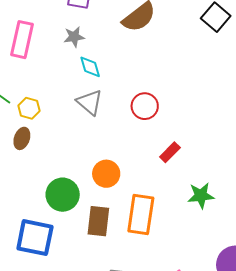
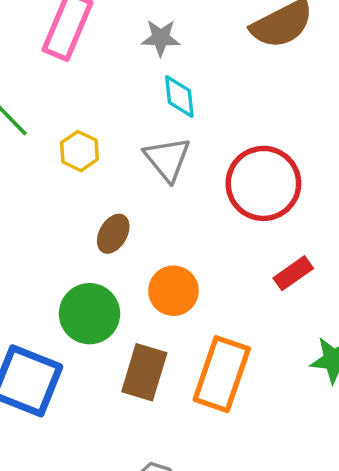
red circle: (145, 106) -> (263, 183), size x1.5
yellow hexagon: (29, 108) -> (79, 151), moved
brown ellipse: (22, 138) -> (113, 234), moved

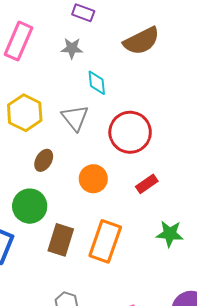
cyan diamond: (179, 96) -> (97, 83), moved
yellow hexagon: (79, 151) -> (25, 113), size x1.6
orange circle: (173, 291) -> (93, 179), moved

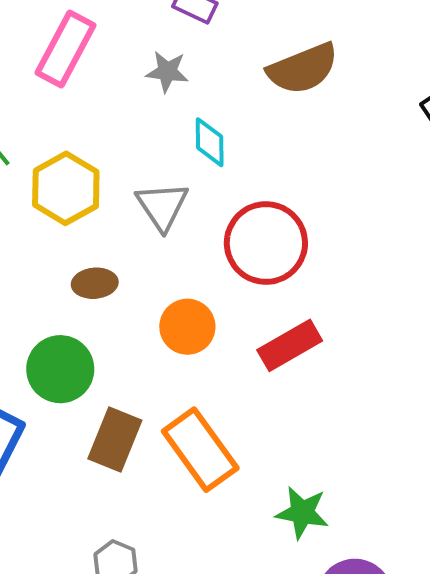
brown ellipse: (44, 160) -> (95, 283), turned 50
red rectangle: (147, 184) -> (290, 345), size x1.4
green star: (170, 234) -> (302, 513), moved
orange rectangle: (105, 241) -> (200, 450), turned -60

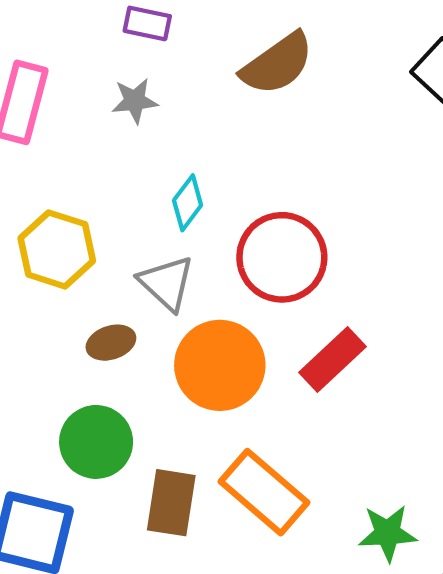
cyan diamond: (210, 142) -> (188, 203), moved, turned 51
gray triangle: (162, 206) -> (167, 283), moved
orange circle: (187, 327) -> (220, 365), size x1.5

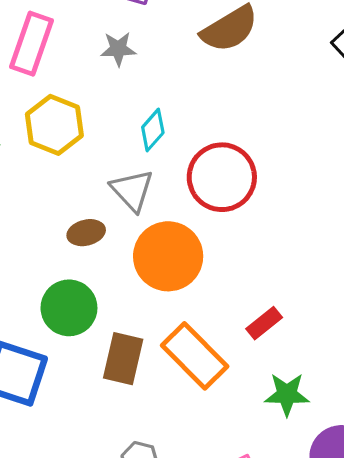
yellow hexagon: (57, 249) -> (54, 125), moved
red rectangle: (333, 359) -> (264, 323), moved, size x0.7

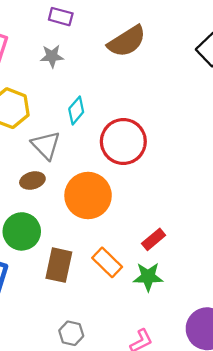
gray triangle: (132, 190) -> (46, 145), moved
orange rectangle: (195, 356) -> (107, 262), size x0.7
green star: (287, 394) -> (148, 277), moved

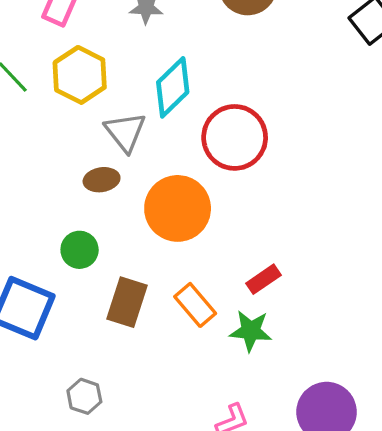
cyan diamond: (76, 110) -> (173, 87), size x1.5
green circle: (22, 231) -> (80, 250), size x0.7
gray hexagon: (71, 333) -> (84, 396), moved

